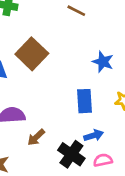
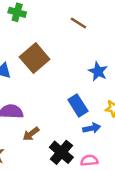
blue rectangle: (85, 101) -> (78, 105), turned -35
blue arrow: (94, 135) -> (92, 128), moved

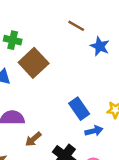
green cross: (17, 12) -> (13, 40), moved
blue star: (98, 71) -> (100, 46), moved

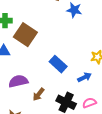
blue rectangle: (79, 109) -> (58, 64), moved

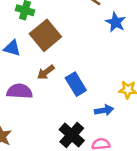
brown arrow: (39, 94) -> (46, 72), moved

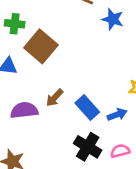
brown arrow: (46, 72) -> (55, 98), moved
blue rectangle: (76, 84) -> (87, 107), moved

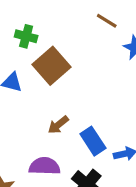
purple semicircle: (24, 110) -> (45, 166), moved

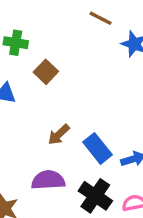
brown square: (52, 66) -> (46, 72), size x0.6

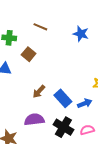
brown line: (101, 18) -> (40, 27), moved

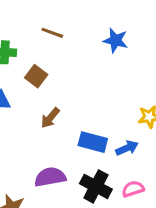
brown arrow: (39, 92) -> (50, 118), moved
blue rectangle: (63, 98) -> (93, 142), turned -30

